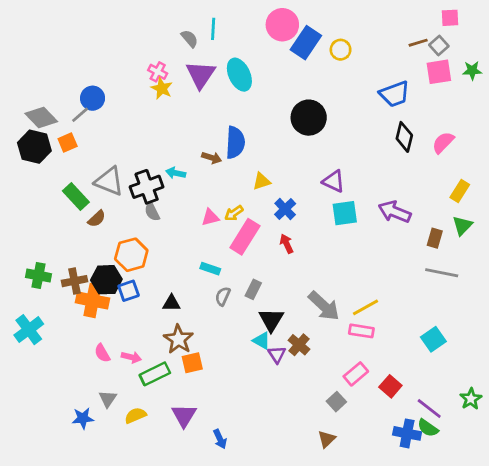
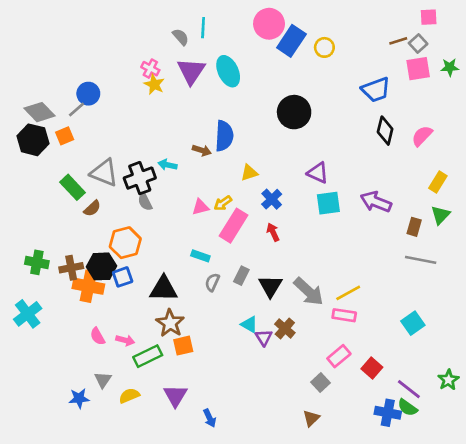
black triangle: (171, 303) -> (164, 289), size x1.6
black triangle: (271, 320) -> (270, 286), moved

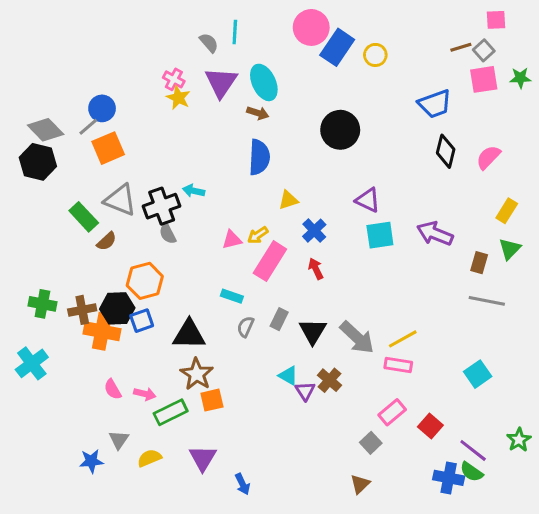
orange square: (65, 136) -> (108, 148), moved, size x1.5
brown arrow: (202, 150) -> (258, 113), moved

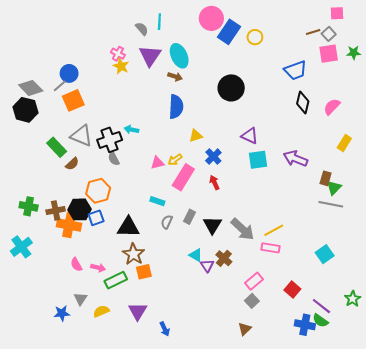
green triangle: (510, 249) -> (334, 188), moved
pink rectangle: (392, 412) -> (254, 281), moved

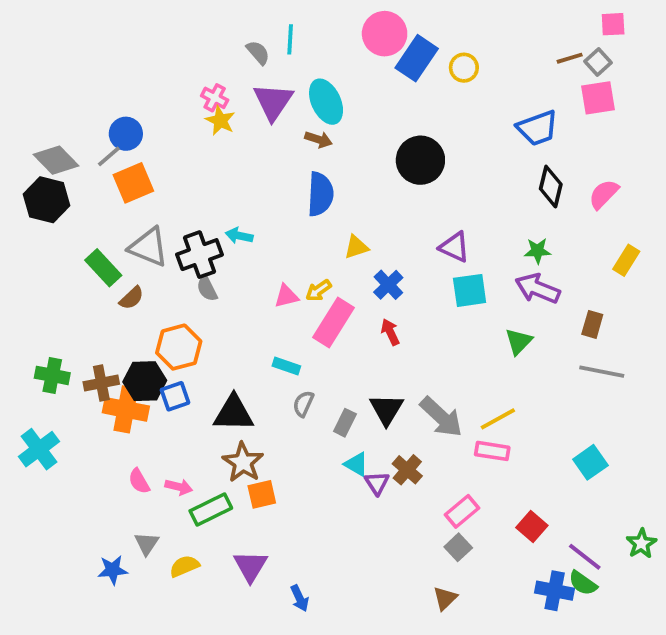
green star: (354, 53) -> (538, 251), moved
green triangle: (334, 188) -> (519, 341), moved
gray rectangle: (190, 217) -> (345, 423), moved

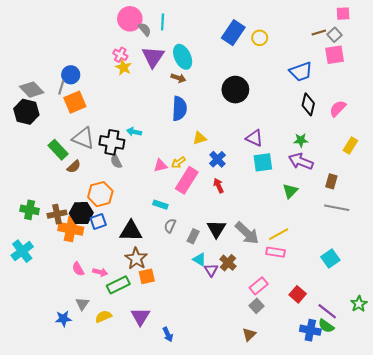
pink circle: (385, 34) -> (130, 19), moved
gray line: (109, 156) -> (61, 87), turned -32
black cross: (200, 255) -> (112, 142), turned 30

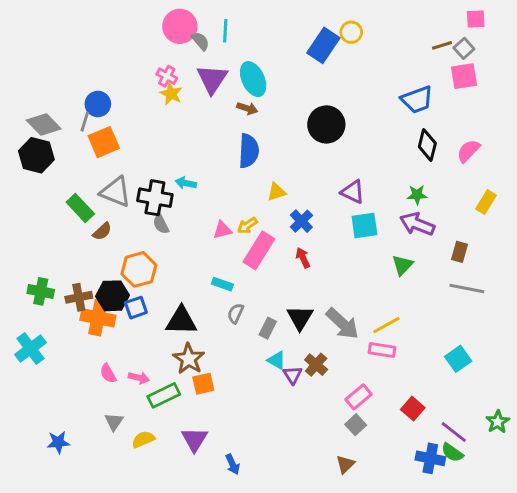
yellow circle: (260, 38) -> (351, 32), moved
blue star: (63, 319) -> (58, 442), moved

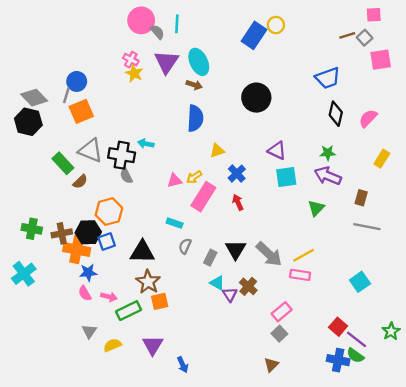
pink square: (464, 76) -> (381, 60), moved
red square: (413, 409) -> (338, 327), moved
blue star: (58, 442) -> (88, 273), moved

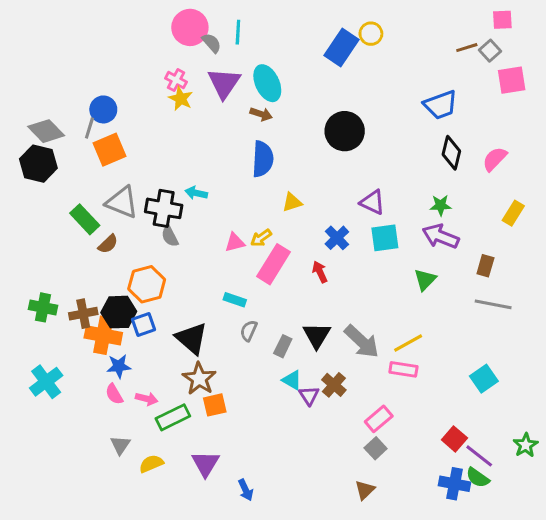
blue cross: (237, 174) -> (337, 238), moved
black triangle: (142, 252) -> (191, 338), turned 40
cyan cross: (24, 274) -> (46, 382), moved

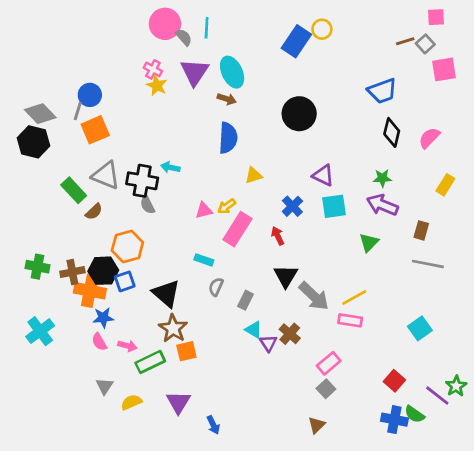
black triangle: (317, 335) -> (286, 276), moved
purple line: (479, 456) -> (437, 395), moved

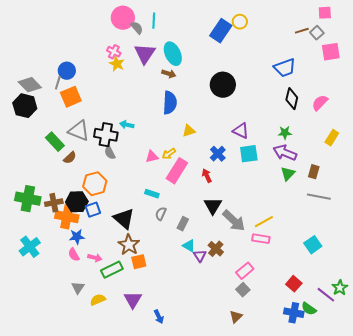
green triangle: (369, 243) -> (288, 174), moved
green cross: (38, 267) -> (28, 199), size x1.4

